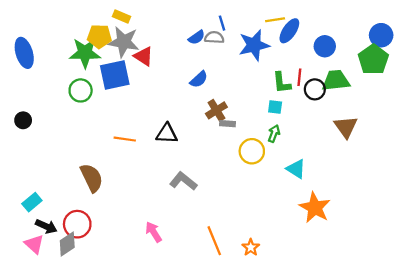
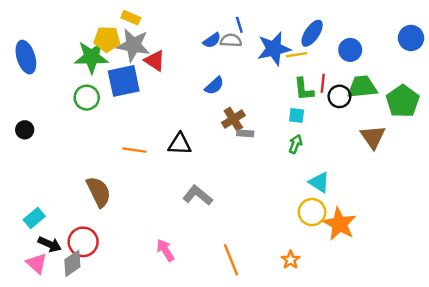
yellow line: (275, 20) -> (297, 55), moved
green pentagon: (373, 60) -> (403, 101), moved
yellow circle: (252, 151) -> (312, 212), moved
orange star: (251, 247) -> (291, 260), moved

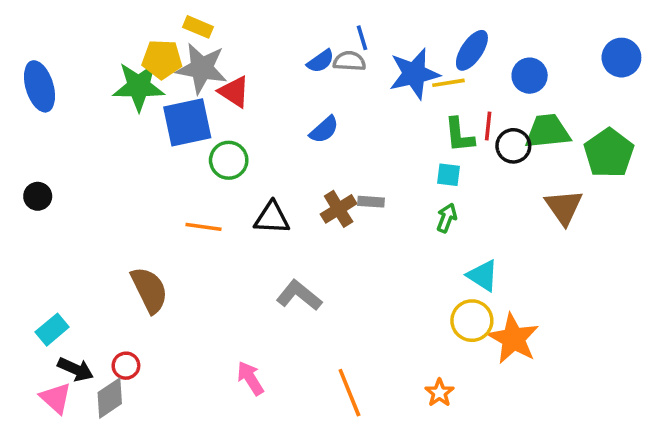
green circle: (87, 98) -> (229, 160), moved
brown cross: (233, 119) -> (339, 209), moved
red circle: (83, 242) -> (126, 366), size x0.6

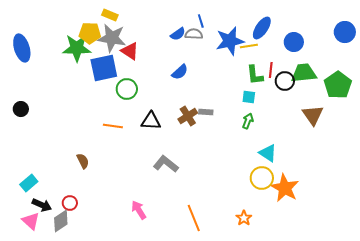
brown semicircle: (149, 290) -> (83, 161), size x0.6

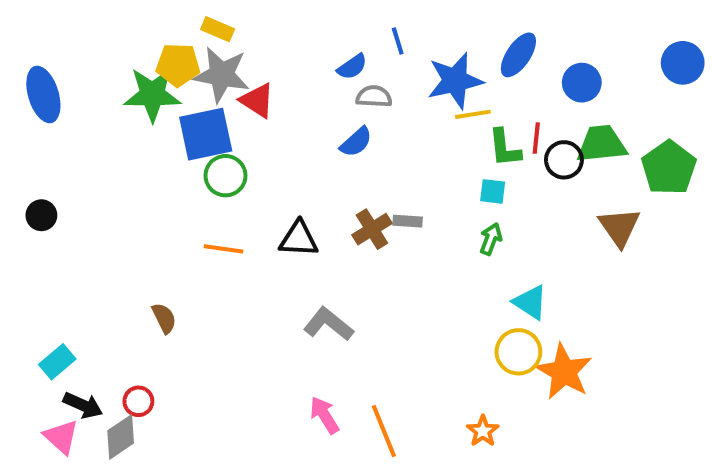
gray semicircle: (194, 34) -> (374, 96), moved
yellow line: (249, 46) -> (473, 114), moved
green circle: (127, 89) -> (225, 176), moved
pink arrow: (139, 210) -> (324, 415), moved

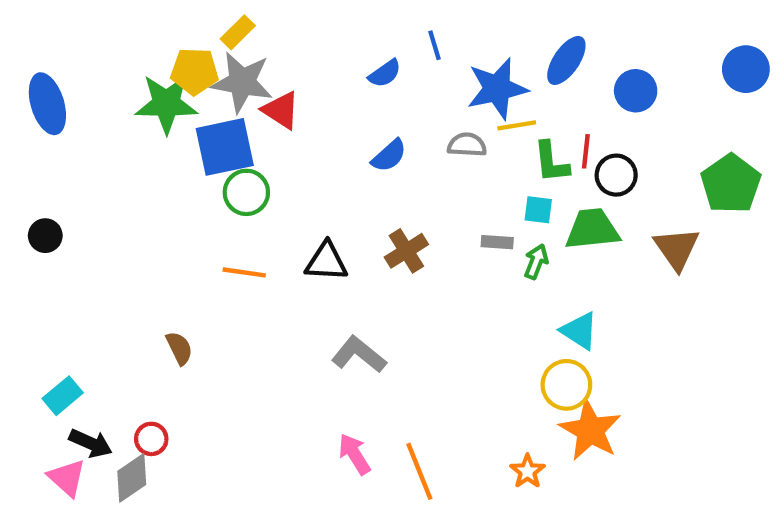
yellow rectangle: (218, 29) -> (238, 32), turned -68
gray semicircle: (374, 96) -> (467, 145), moved
green trapezoid: (602, 144) -> (592, 229), moved
gray rectangle: (408, 221) -> (497, 242), moved
orange star: (564, 372) -> (590, 430), moved

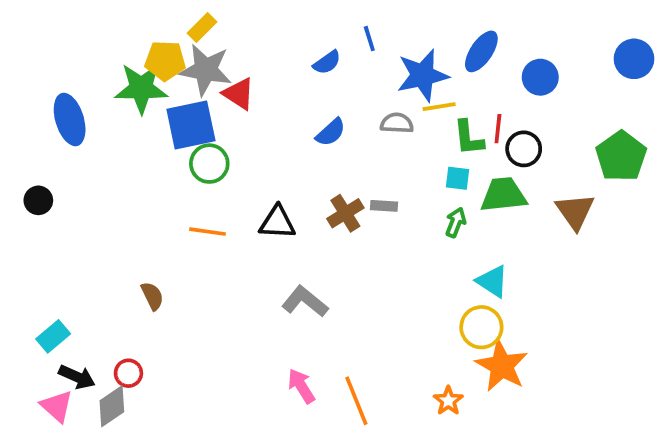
blue ellipse: (47, 104) -> (70, 119), moved
gray rectangle: (497, 242) -> (384, 206), moved

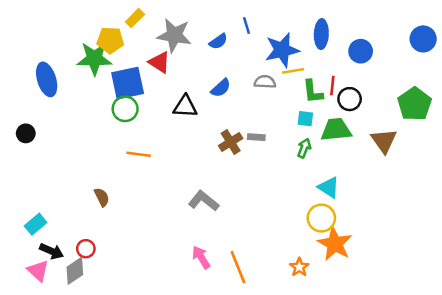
blue ellipse: (481, 51) -> (321, 34), turned -32
gray star: (206, 70) -> (174, 35), moved
green circle: (209, 164) -> (125, 109), moved
black triangle: (277, 222) -> (185, 106), moved

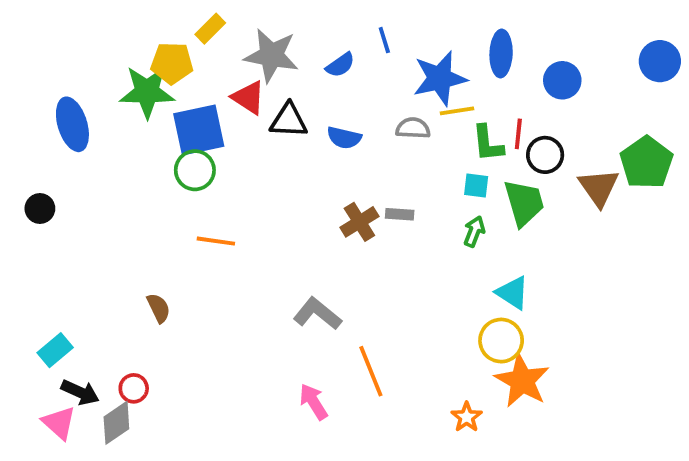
blue semicircle: (221, 88) -> (344, 138), turned 55
black triangle: (185, 106) -> (289, 120), moved
green trapezoid: (336, 130) -> (524, 203), turned 80
brown triangle: (384, 141) -> (599, 187), moved
orange line: (238, 267) -> (371, 371), moved

